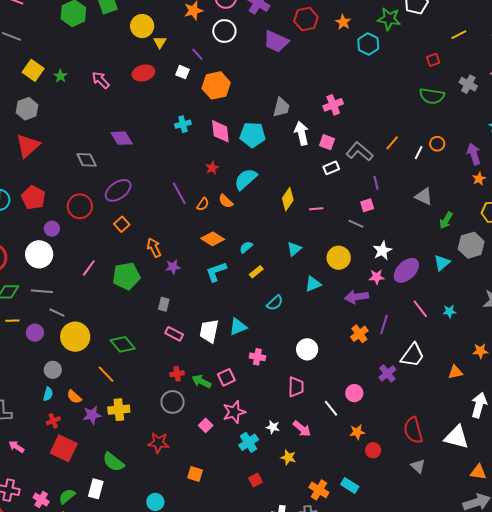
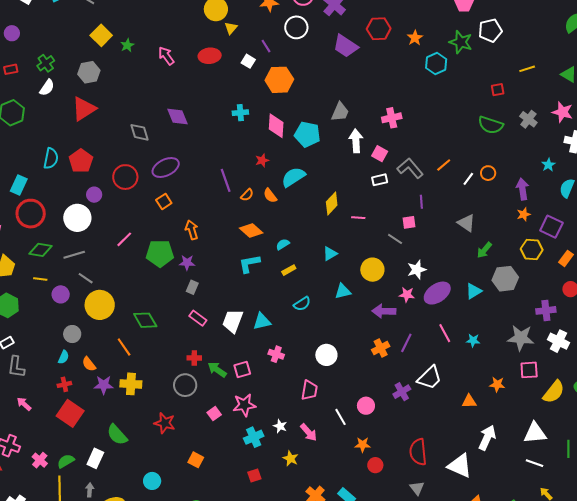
purple star: (173, 267) -> (187, 263), moved
gray line: (42, 291) -> (74, 255), turned -30

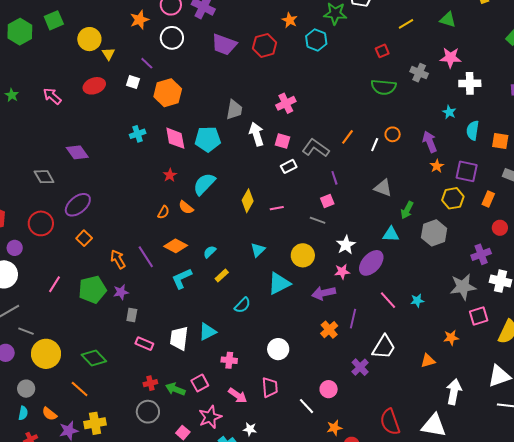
red hexagon: (379, 29) -> (265, 45), moved
purple line: (226, 180) -> (146, 257), moved
cyan triangle: (343, 291) -> (279, 283), size x1.4
cyan triangle: (474, 291) -> (391, 234), moved, turned 48
pink arrow: (309, 432) -> (238, 395), moved

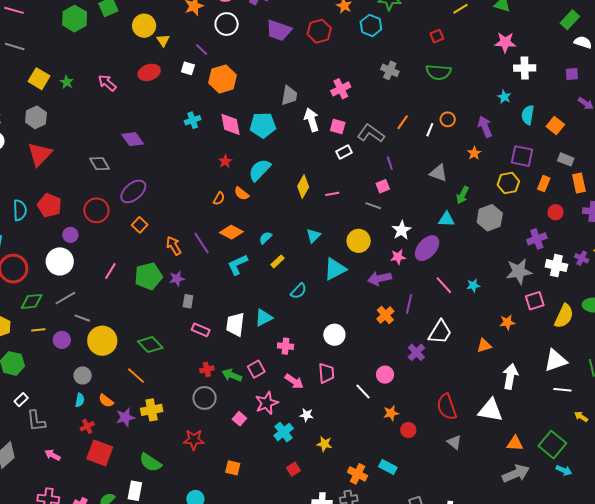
gray cross: (419, 73) -> (390, 70), moved
orange square: (500, 141) -> (555, 126), turned 30
orange star: (437, 166) -> (474, 153), moved

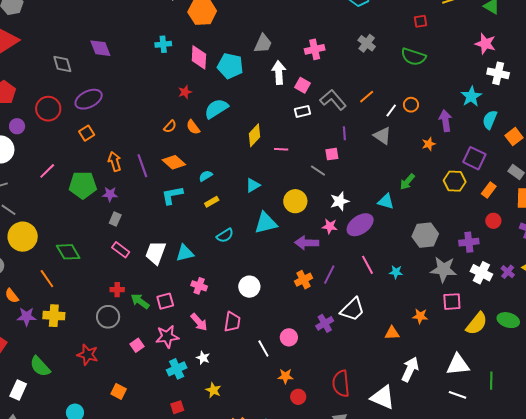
cyan star: (504, 97) -> (471, 96), size x1.5
gray triangle: (438, 173) -> (382, 136), moved
gray hexagon: (490, 218) -> (425, 235), moved

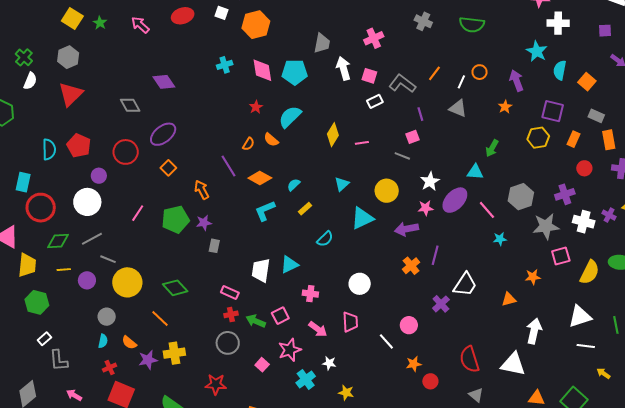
purple line: (142, 166) -> (228, 166), moved
pink rectangle: (121, 250) -> (230, 292), moved
pink line: (368, 265) -> (487, 210), moved

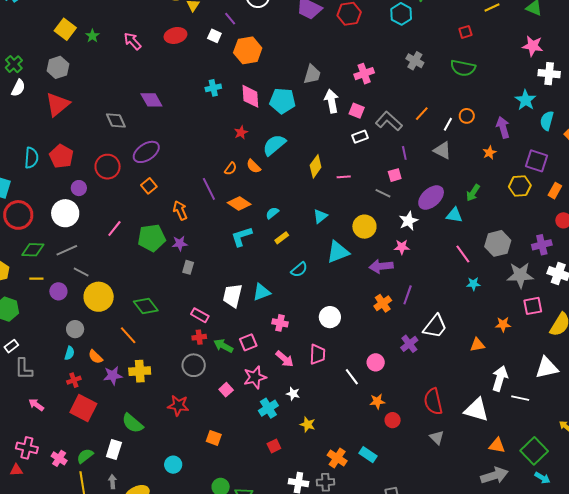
purple ellipse: (455, 200) -> (431, 197), moved
white line: (586, 346) -> (520, 398), moved

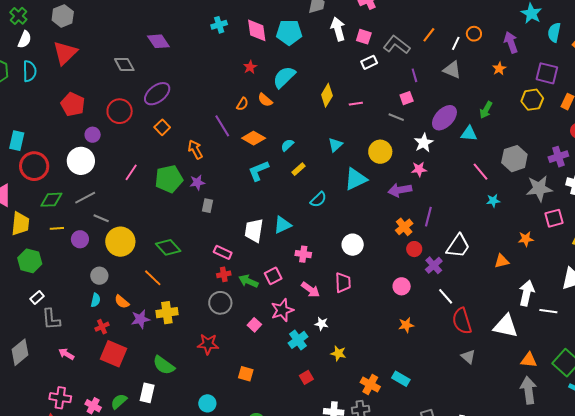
cyan semicircle: (31, 158) -> (30, 71), moved
white line: (352, 377) -> (446, 296), moved
red circle: (393, 420) -> (414, 249), moved
gray arrow: (494, 476) -> (528, 390), turned -76

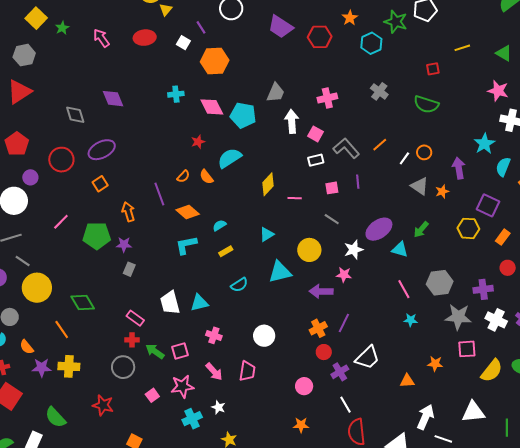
pink diamond: (257, 30) -> (212, 107), turned -30
gray triangle: (452, 70) -> (420, 186), moved
pink square: (407, 98) -> (332, 188), moved
white trapezoid: (254, 230) -> (170, 303), turned -35

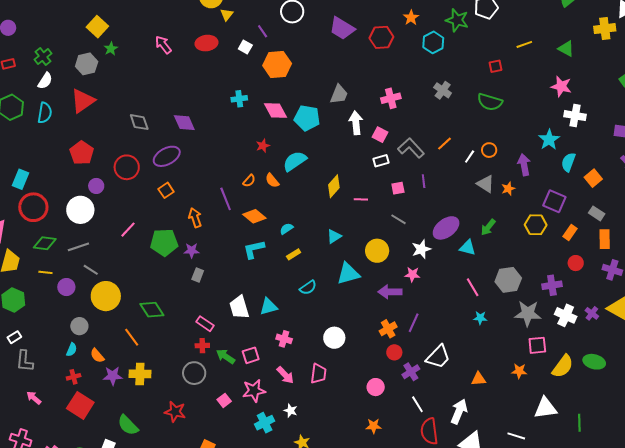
green star: (62, 28) -> (111, 49), moved
purple diamond: (113, 99) -> (184, 123), moved
orange star: (435, 364) -> (519, 371), moved
white arrow: (426, 417) -> (459, 411), moved

